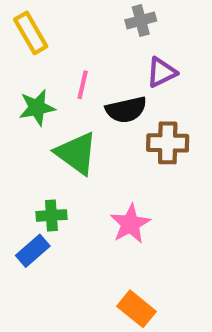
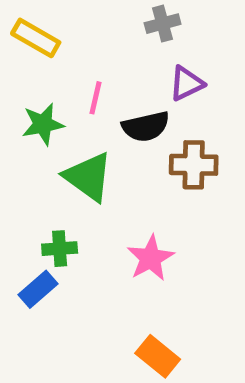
yellow rectangle: (31, 33) -> (36, 38), turned -30

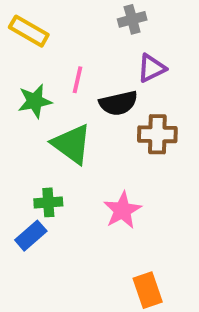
orange rectangle: (158, 356) -> (148, 290), moved, turned 32

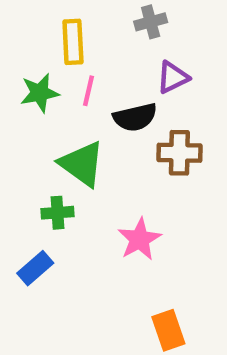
yellow rectangle: (29, 31) -> (73, 42), moved, turned 57
green star: (35, 101) -> (40, 93), moved
green cross: (48, 202) -> (57, 213), moved

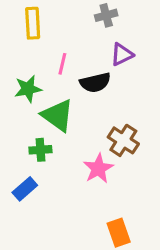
yellow rectangle: (73, 42) -> (33, 23), moved
green star: (40, 93) -> (28, 89), moved
brown cross: (179, 153) -> (123, 140), moved, turned 32

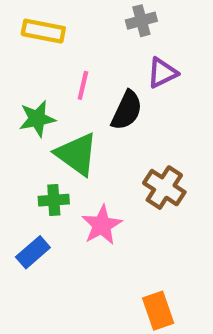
yellow rectangle: (33, 23) -> (43, 31), turned -76
black semicircle: (95, 83) -> (127, 110), turned -52
pink star: (98, 169) -> (102, 225), moved

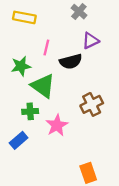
gray cross: (141, 21) -> (79, 12), turned -35
black semicircle: (127, 110) -> (71, 61), turned 50
brown cross: (164, 188) -> (92, 104), turned 30

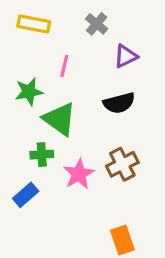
gray cross: (79, 12) -> (97, 24), moved
black semicircle: (71, 61) -> (119, 103), moved
brown cross: (92, 104) -> (122, 164), moved

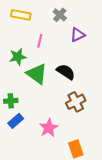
black semicircle: (119, 103) -> (66, 72), moved, turned -132
green cross: (42, 155) -> (11, 101), moved
pink star: (79, 174) -> (49, 128), moved

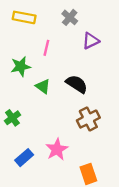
green triangle: (37, 74) -> (43, 86), size x0.6
green cross: (11, 101) -> (12, 118), turned -32
blue rectangle: (16, 121) -> (24, 158), moved

